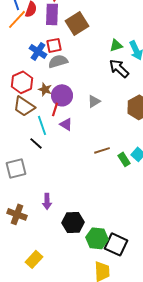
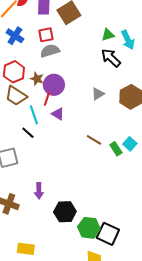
blue cross: (38, 51) -> (15, 36), moved
gray triangle: (94, 101) -> (98, 94), moved
brown line: (102, 150) -> (94, 140), turned 49
yellow rectangle: (34, 259) -> (26, 249), turned 54

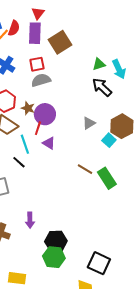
cyan square: (130, 144) -> (109, 140), moved
green rectangle: (116, 149) -> (107, 178), size x1.5
green hexagon: (89, 228) -> (54, 257), moved

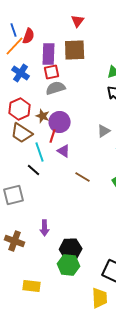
red triangle: (38, 13) -> (78, 21), moved
purple rectangle: (35, 33) -> (49, 54), moved
brown square: (60, 42) -> (75, 50), turned 30
brown line: (85, 169) -> (83, 177), moved

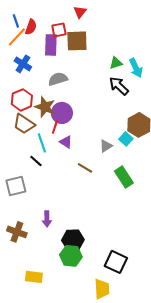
red square: (52, 72) -> (59, 30), moved
brown star: (43, 116) -> (45, 107), size x1.5
gray triangle: (104, 131) -> (106, 146), moved

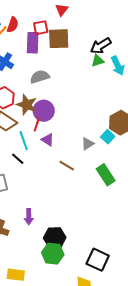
black arrow: (119, 86) -> (101, 46), moved, turned -75

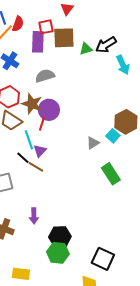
green triangle: (98, 61) -> (86, 49), moved
purple triangle: (48, 140) -> (40, 151), moved, turned 40
brown line: (67, 166) -> (36, 167), moved

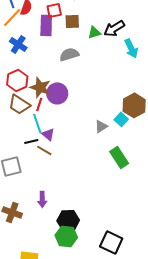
brown square: (64, 38) -> (72, 21), size x0.7
gray semicircle: (45, 76) -> (69, 54), moved
red line: (42, 124) -> (39, 104), moved
purple triangle: (40, 151) -> (48, 134), turned -32
black line: (23, 158) -> (31, 141), turned -56

